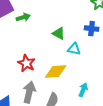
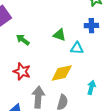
green arrow: (23, 17) -> (23, 40), moved, turned -120
red star: (26, 63) -> (22, 71), moved

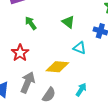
green triangle: (59, 35) -> (68, 22), moved

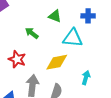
green arrow: (31, 23) -> (32, 33), moved
cyan triangle: (79, 48) -> (73, 38), size x1.5

